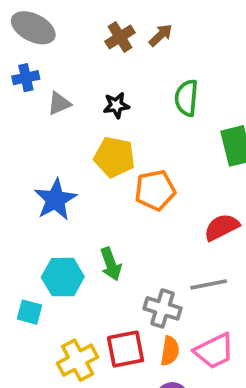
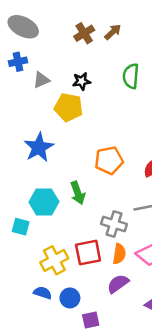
yellow pentagon: (114, 157) -> (69, 107), moved
orange pentagon: (155, 190) -> (109, 160), moved

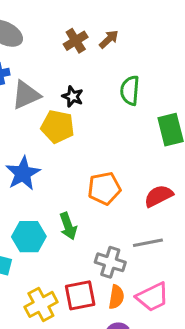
gray triangle: (41, 80) -> (26, 95), size x1.5
black star: (82, 81) -> (73, 96), turned 30

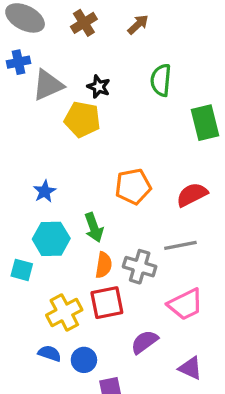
brown cross: (76, 41) -> (84, 23), moved
blue star: (23, 173) -> (45, 191), moved, size x0.6
orange semicircle: (116, 297) -> (104, 265), moved

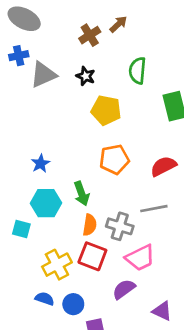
brown cross: (84, 23) -> (90, 35), moved
yellow pentagon: (82, 119) -> (106, 110), moved
red square: (107, 303) -> (92, 256), turned 32
pink trapezoid: (185, 304) -> (140, 258), moved

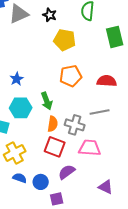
red semicircle: (163, 166) -> (107, 81), turned 30
pink trapezoid: (140, 258) -> (90, 148), turned -150
yellow cross: (57, 265) -> (15, 153), moved
purple semicircle: (124, 289) -> (67, 172), moved

